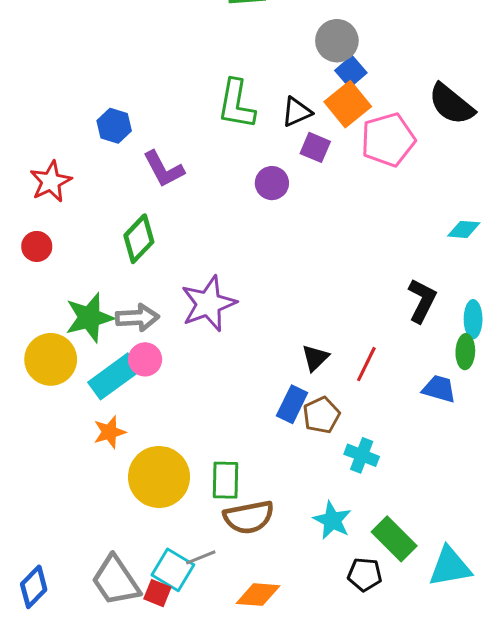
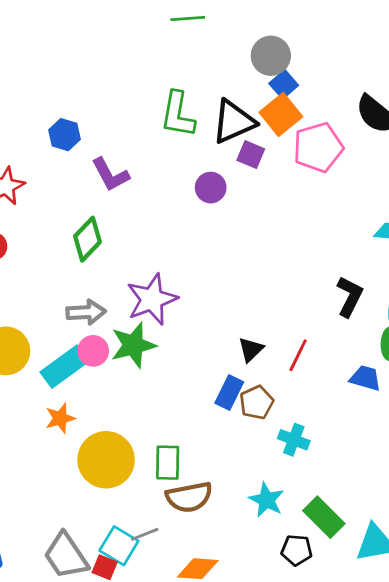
black triangle: (297, 112) -> (234, 122), size x1.6
green star: (89, 318) -> (133, 345), moved

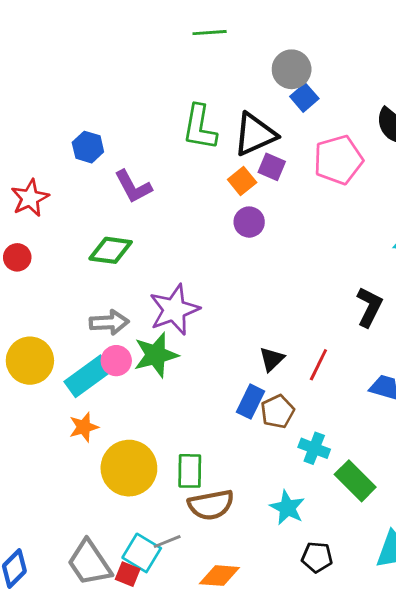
orange square: (281, 114) -> (242, 181), moved, size x0.7
purple circle: (211, 188) -> (249, 222), moved
green diamond: (87, 239) -> (111, 250), turned 54
green rectangle: (324, 517) -> (355, 481), moved

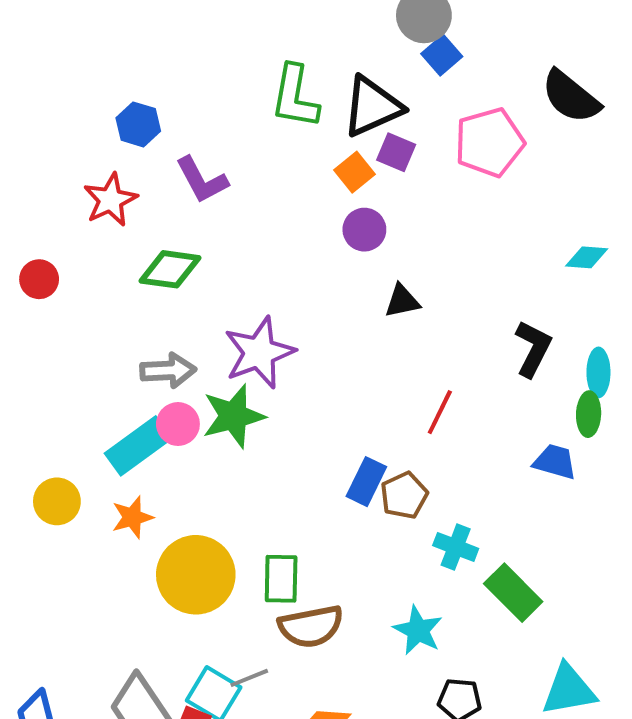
red star: (30, 198) -> (110, 200), moved
black triangle: (272, 359) -> (402, 301), moved, turned 32
yellow circle: (30, 361) -> (57, 501), moved, size x0.7
red line: (318, 365) -> (440, 412), moved

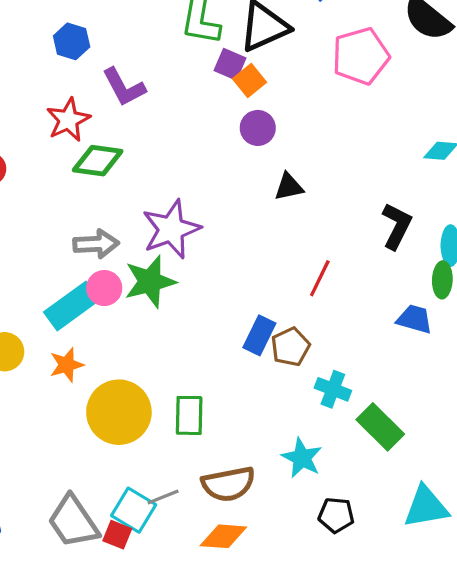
purple square: (396, 152) -> (230, 64), moved
red star: (110, 200) -> (68, 120), moved
brown semicircle: (311, 626) -> (228, 484), moved

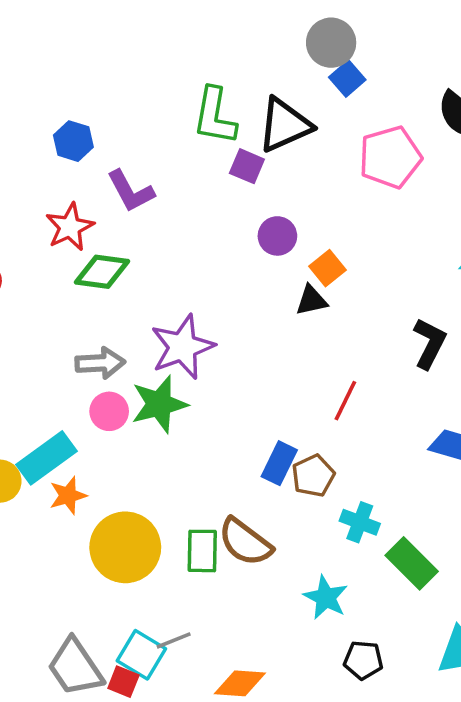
orange square: (250, 81) -> (328, 268), moved
cyan rectangle: (72, 306) -> (47, 458), moved
brown semicircle: (228, 484) -> (245, 542), moved, turned 48

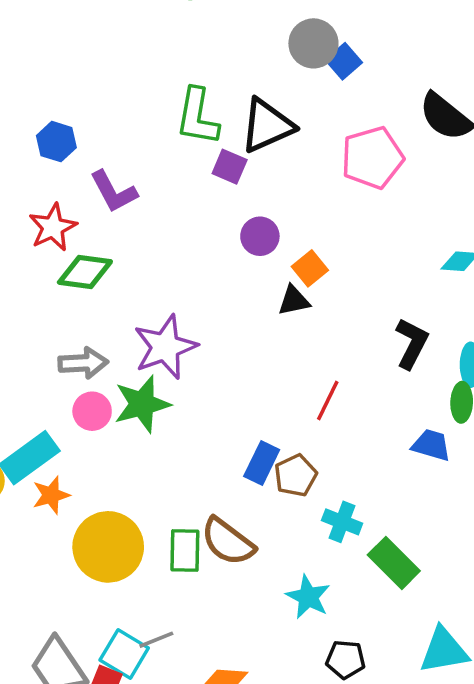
blue square: (347, 78) -> (344, 61), moved

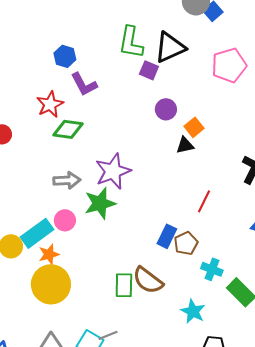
blue hexagon: (56, 142) -> (65, 56), moved
pink circle: (92, 411) -> (65, 220), moved
yellow circle: (108, 547) -> (51, 284), moved

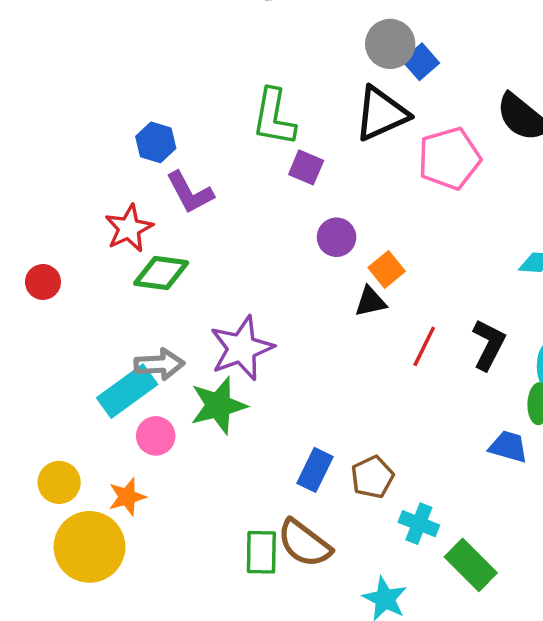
black triangle: (170, 47) -> (381, 114), moved
red line: (204, 201) -> (424, 346), moved
cyan rectangle: (37, 233) -> (127, 391), moved
blue rectangle: (167, 236) -> (315, 470), moved
yellow circle: (51, 284) -> (90, 547), moved

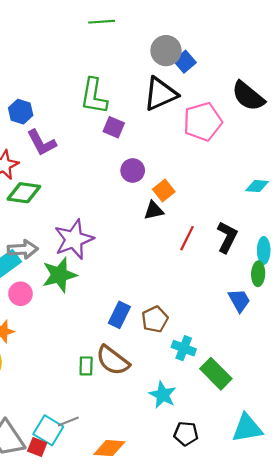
blue trapezoid: (508, 447) -> (239, 300), turned 45
green rectangle: (261, 552) -> (86, 366), size x0.7

